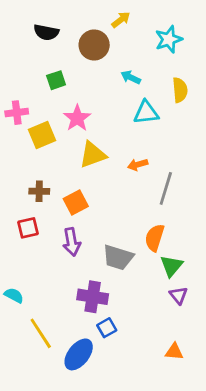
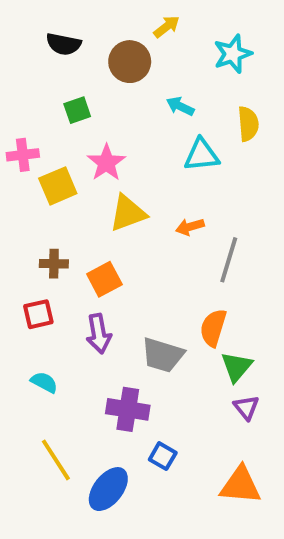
cyan semicircle: (14, 295) -> (44, 382), moved
blue square: (107, 328) -> (163, 456), moved, turned -30
orange triangle: (174, 352) -> (240, 485), size x1.6

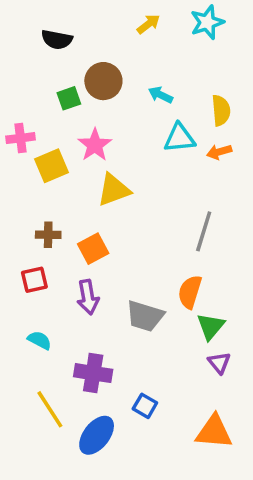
cyan star: (233, 54) -> (207, 22), moved
brown circle: (130, 62) -> (103, 81), moved
orange arrow: (190, 227) -> (219, 152), moved
purple cross: (128, 409) -> (93, 373), moved

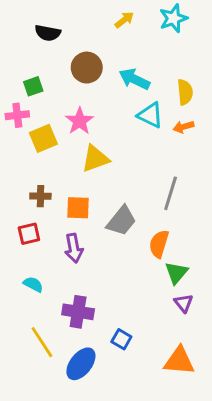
cyan arrow: (160, 95) -> (134, 79), size x1.5
green square: (69, 98) -> (33, 86), moved
cyan triangle: (179, 138) -> (150, 115), turned 32
orange square: (93, 249) -> (78, 208), turned 30
gray trapezoid: (145, 316) -> (121, 221), moved, turned -68

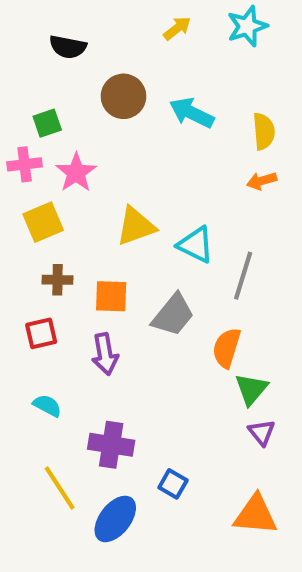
cyan triangle: (150, 115) -> (196, 245), moved
pink star: (79, 121) -> (76, 173), moved
yellow square: (43, 138) -> (43, 222), moved

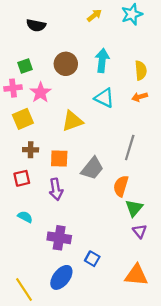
brown circle: (123, 96) -> (66, 64), moved
cyan arrow: (192, 113) -> (102, 61), turned 70
cyan triangle: (196, 245) -> (104, 98), moved
yellow line: (60, 488) -> (24, 290), moved

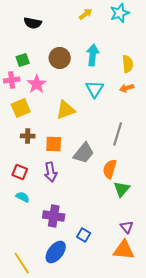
cyan triangle: (104, 98) -> (95, 89), turned 36
red square: (22, 178) -> (20, 172), moved, turned 35
purple triangle: (140, 231) -> (127, 227), moved

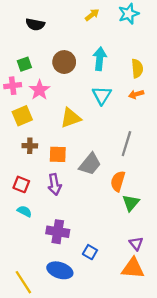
blue ellipse: (56, 252) -> (60, 270), turned 70

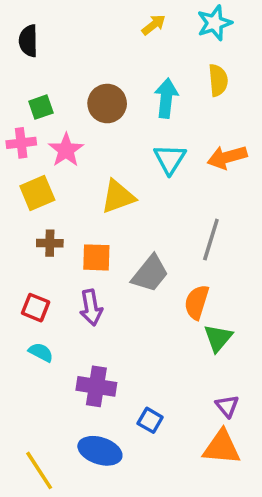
black semicircle: (35, 24) -> (28, 41), moved, turned 78
yellow semicircle: (137, 68) -> (218, 80), moved
orange arrow: (136, 94) -> (227, 157), size x1.5

